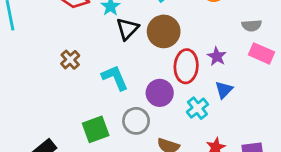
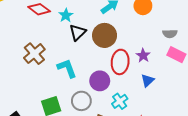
brown cross: (70, 60) -> (34, 54), size x1.5
cyan cross: (197, 108) -> (120, 101), moved

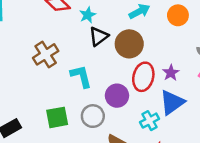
blue triangle: (147, 81) -> (172, 102), size x1.6
cyan cross: (120, 101) -> (150, 121), moved

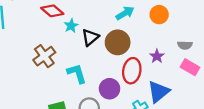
cyan star: (88, 15) -> (71, 26), moved
purple star: (171, 73) -> (157, 56), moved

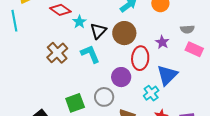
cyan L-shape: (77, 73) -> (90, 54), moved

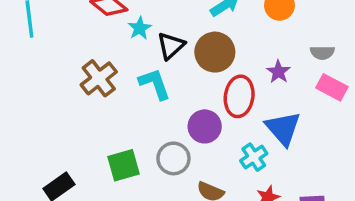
blue triangle: (167, 75) -> (283, 128), turned -30

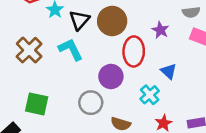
blue triangle: (283, 128) -> (169, 71), size x0.6
green square: (124, 165) -> (37, 104), moved, turned 35

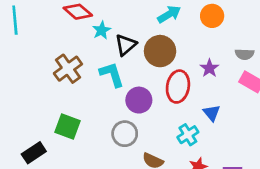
purple circle: (111, 76) -> (139, 100), moved

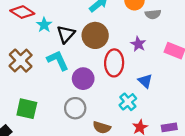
gray semicircle: (245, 54) -> (153, 14), moved

